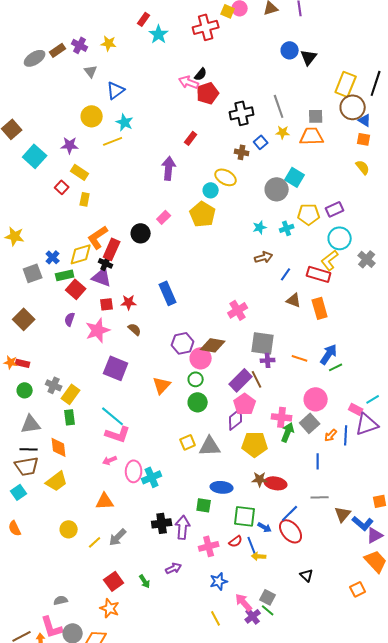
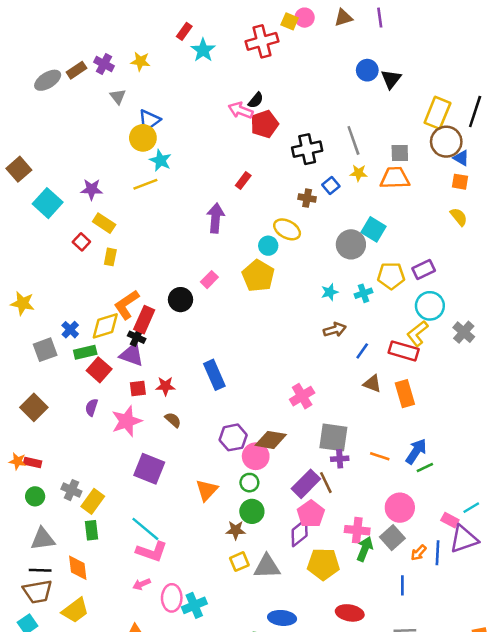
yellow circle: (92, 116) -> (143, 138), moved
brown star: (260, 479) -> (236, 530), moved

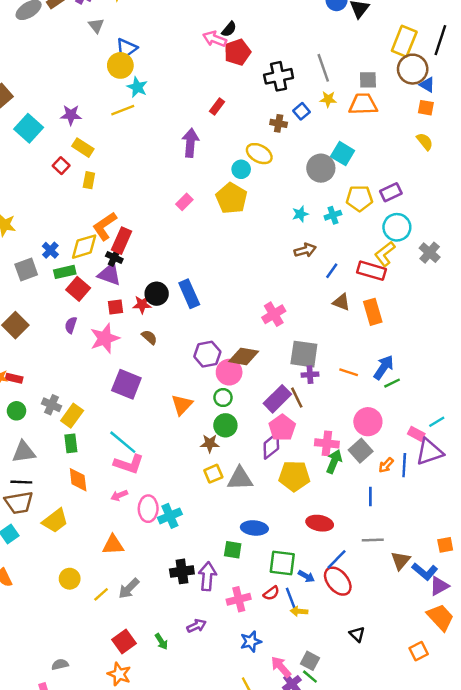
black circle: (180, 300) -> (157, 294), moved
orange diamond: (78, 568) -> (78, 480), moved

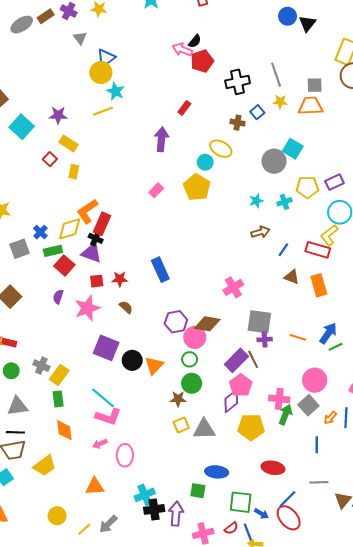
black circle: (157, 294) -> (132, 360), moved
cyan cross: (170, 516) -> (145, 495), moved

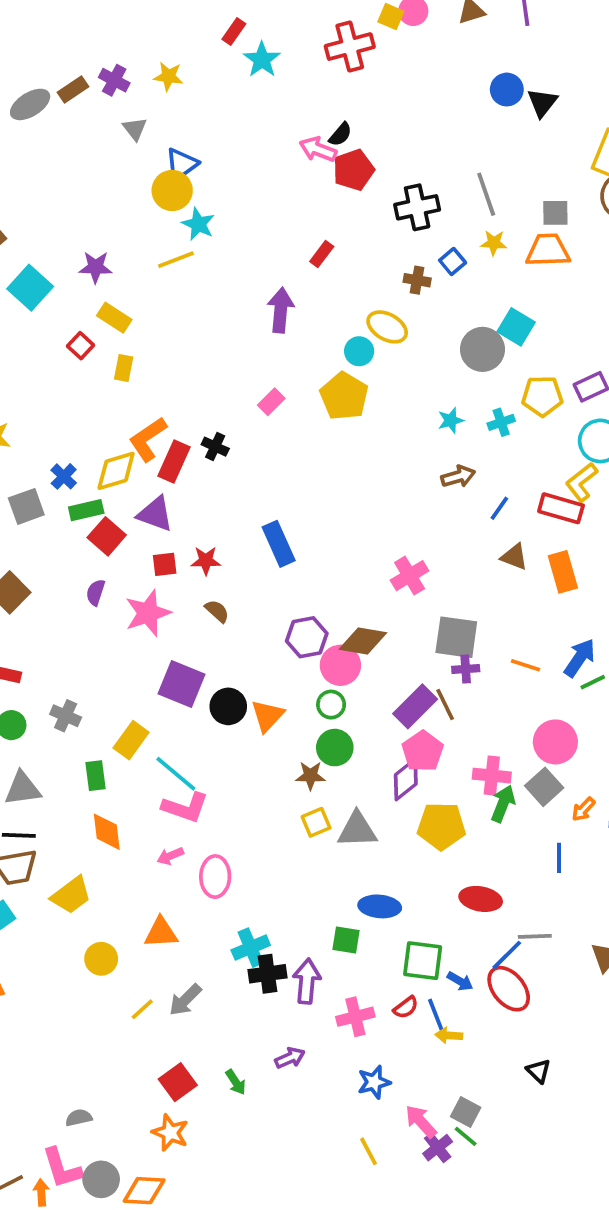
black cross: (96, 238) -> (215, 447), moved
yellow rectangle: (59, 375) -> (131, 740), moved
gray line: (319, 482) -> (535, 936), moved
yellow circle: (57, 516) -> (101, 959), moved

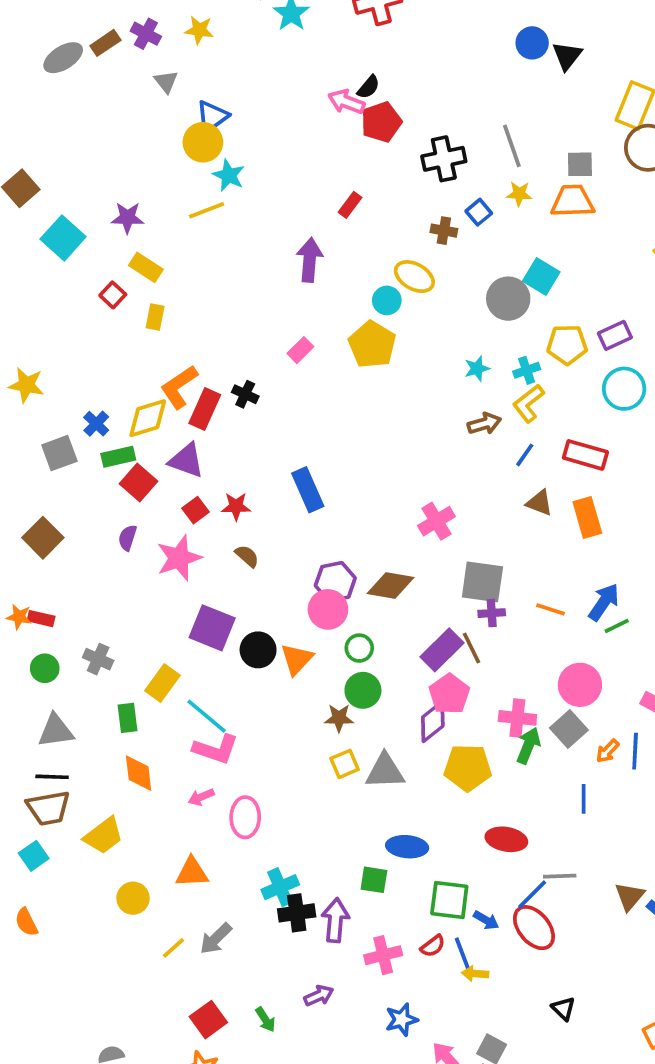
yellow L-shape: (582, 482) -> (528, 403), moved
red square: (165, 564) -> (196, 510), turned -30
pink circle: (340, 665) -> (328, 609), moved

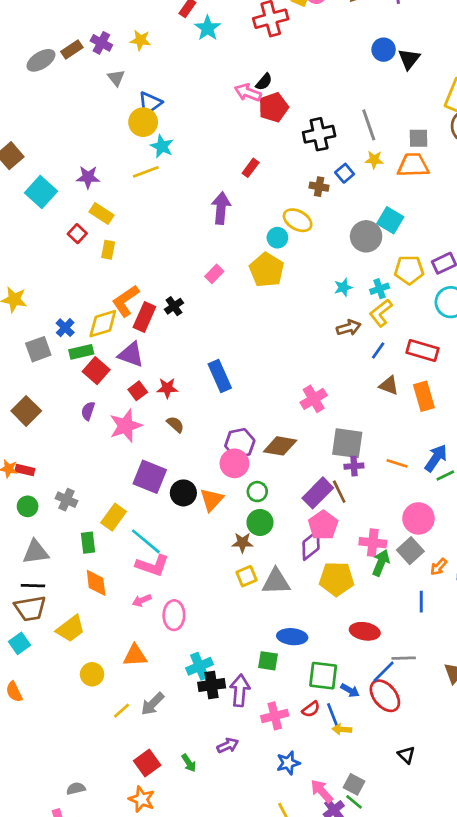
black cross: (245, 394) -> (174, 306), turned 30

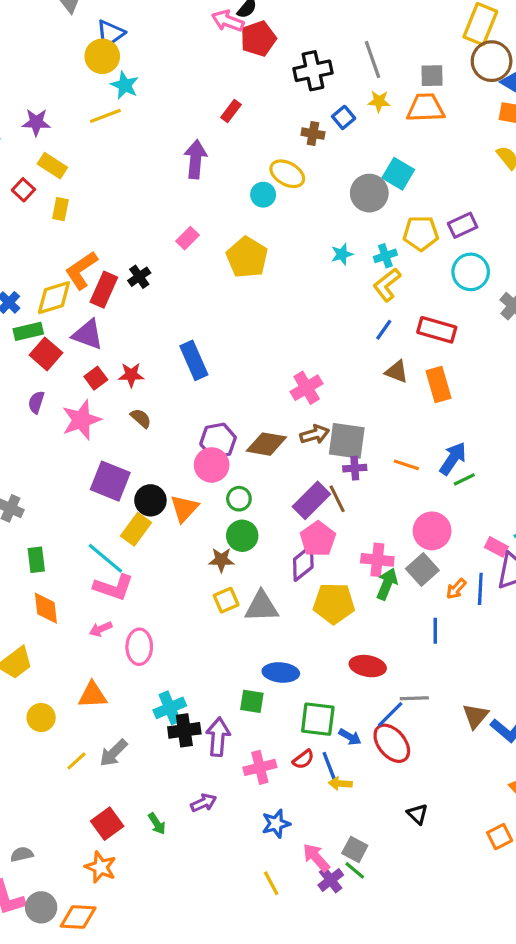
yellow pentagon: (267, 270) -> (247, 257), moved
brown arrow: (349, 328) -> (315, 434), moved
yellow rectangle: (114, 517) -> (136, 529), moved

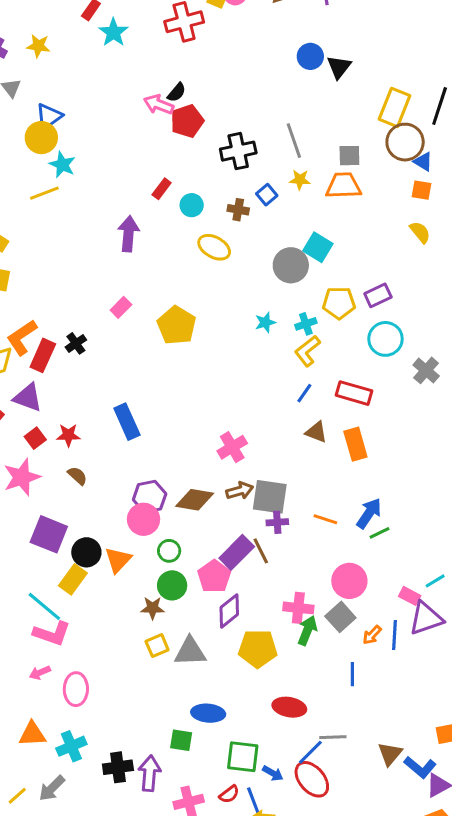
cyan circle: (263, 195) -> (192, 205), moved
pink pentagon: (318, 539) -> (214, 576), moved
cyan cross: (170, 708) -> (71, 746), moved

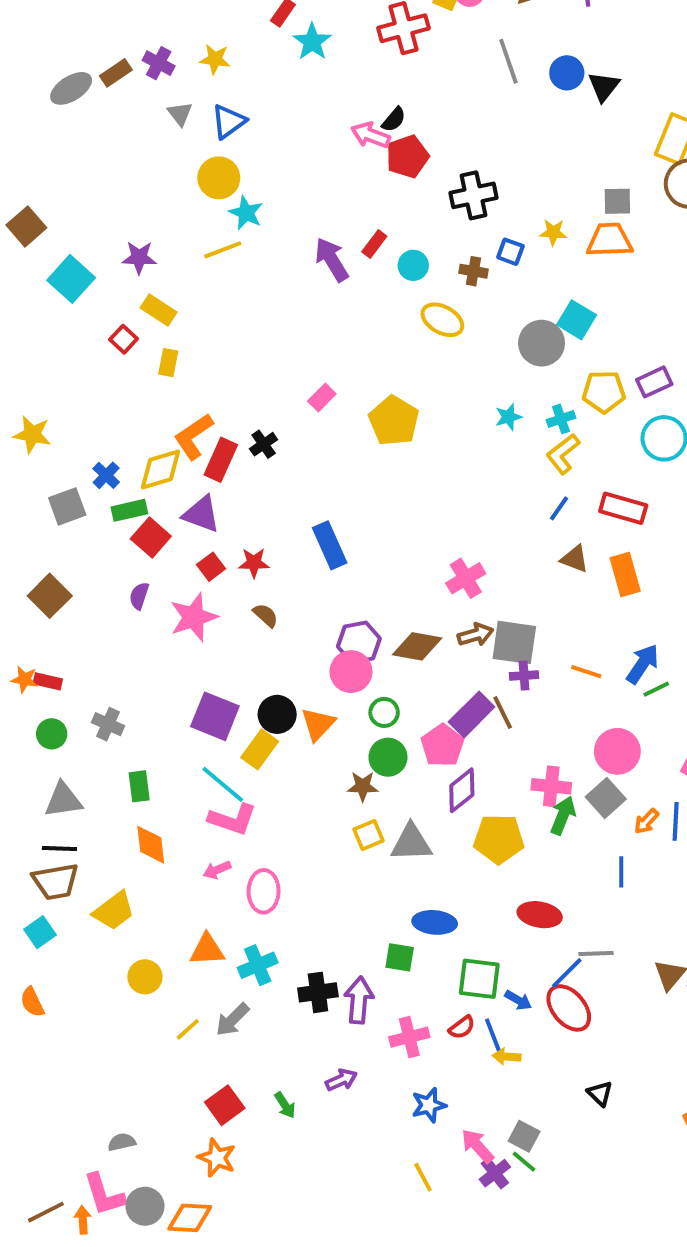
blue triangle: (49, 116) -> (229, 121), moved
gray line: (294, 141) -> (508, 61), moved
blue square: (267, 195) -> (510, 252), turned -30
purple arrow: (128, 234) -> (332, 260), moved, turned -36
purple square: (49, 534) -> (215, 716), moved

